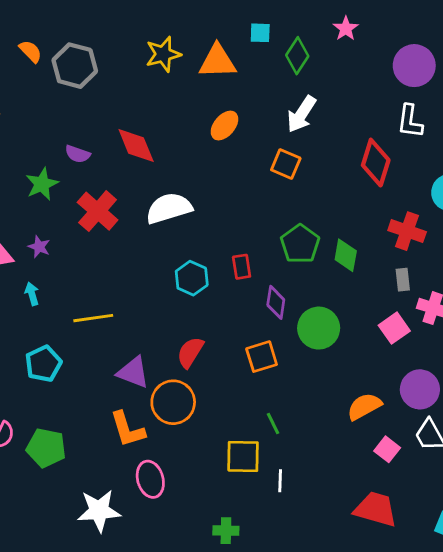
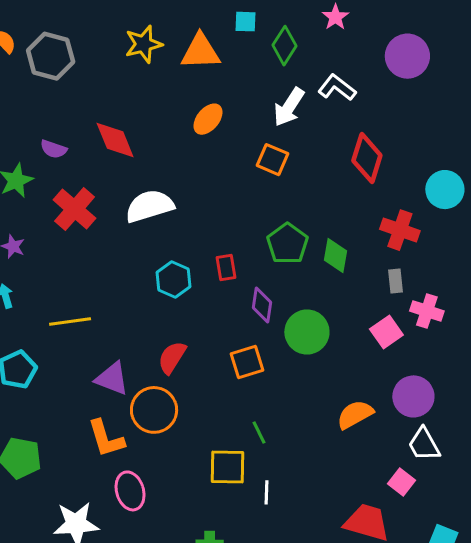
white L-shape: (410, 121) -> (337, 88), moved, turned 120
pink square: (387, 449) -> (401, 482), moved

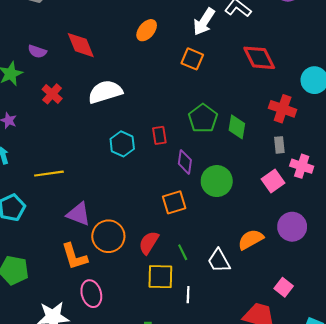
red diamond: (367, 158) -> (259, 58), turned -44
red cross: (75, 209) -> (52, 94), size x0.7
red semicircle: (172, 357) -> (149, 243), moved
white trapezoid: (424, 444) -> (219, 261), moved

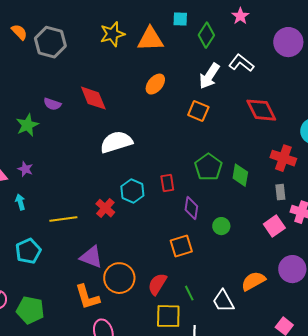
red cross: (52, 94) -> (105, 208), moved
green circle: (217, 181) -> (221, 226), size x0.6

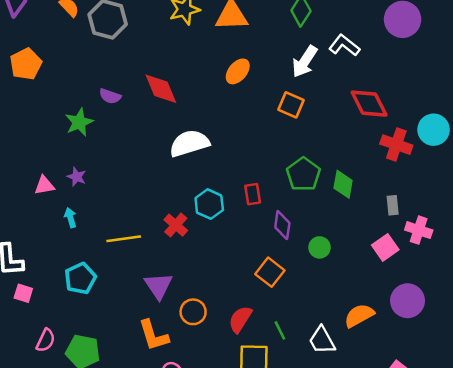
red cross: (283, 158) -> (396, 145), moved
orange square: (181, 246) -> (270, 272), turned -35
purple triangle: (91, 257) -> (158, 286), turned 35
orange circle: (119, 278) -> (193, 312), size x0.7

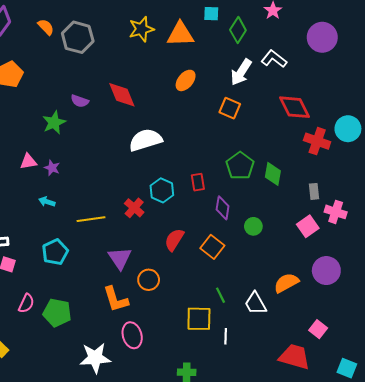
pink triangle: (44, 185) -> (28, 162), moved
cyan arrow: (70, 218) -> (47, 202), turned -56
red semicircle: (240, 319) -> (174, 240), moved

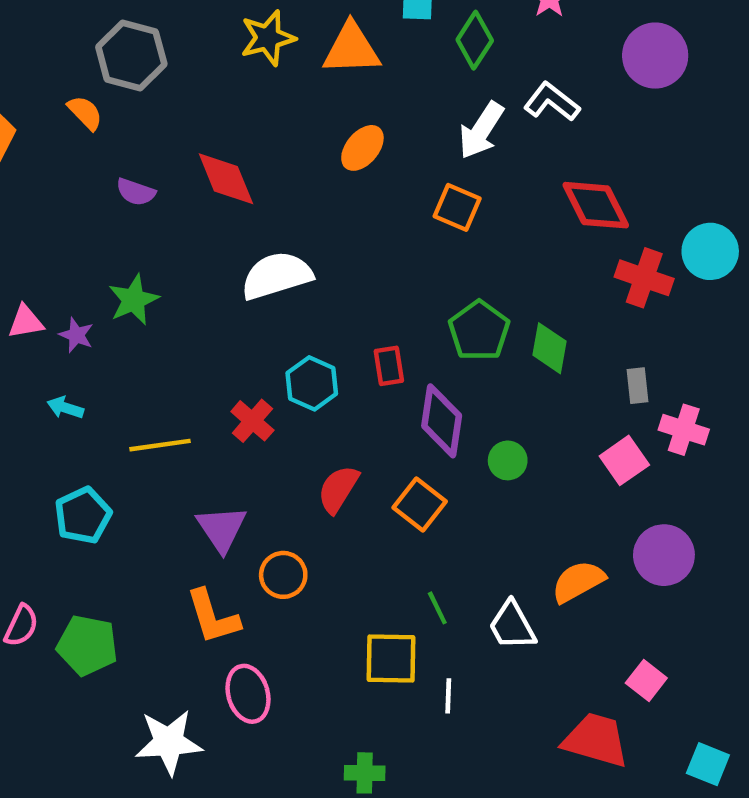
orange semicircle: (46, 27) -> (85, 113), moved
green star: (54, 123) -> (134, 300), moved
purple diamond: (223, 208) -> (442, 421), size x1.4

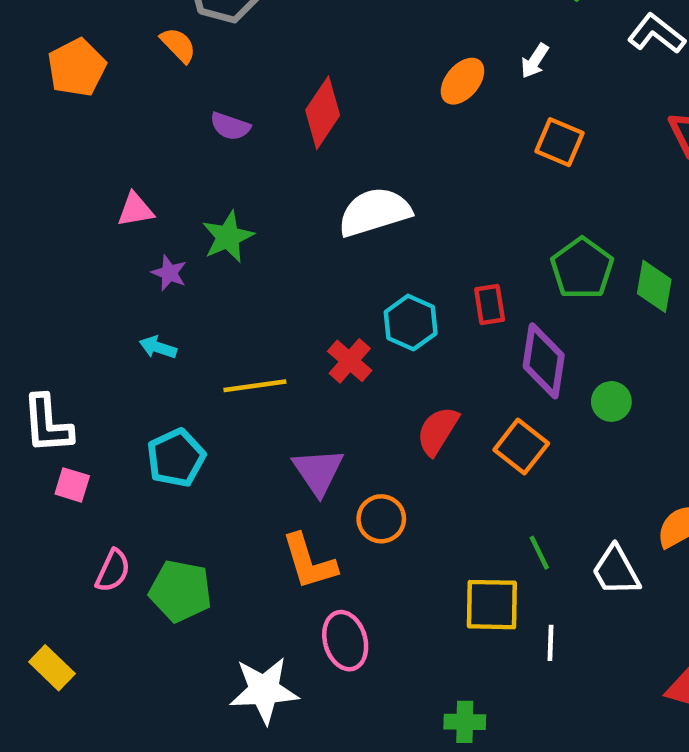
white arrow: (481, 130) -> (535, 61), moved, size x0.6
red diamond: (226, 179) -> (323, 113), turned 56
pink triangle: (26, 322) -> (135, 210), moved

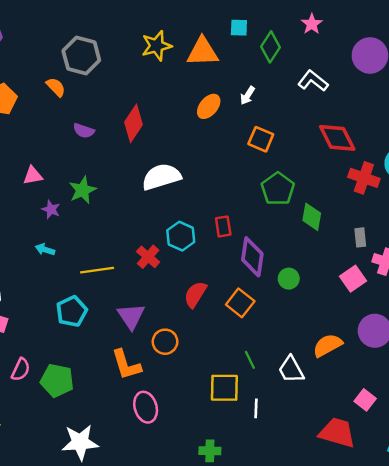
green pentagon: (582, 268) -> (278, 189), moved
cyan pentagon: (176, 458) -> (72, 311), moved
white star: (264, 690) -> (80, 442), moved

